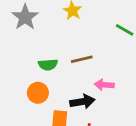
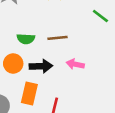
black arrow: (82, 102) -> (41, 66), moved

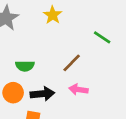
brown line: (58, 38) -> (72, 63), moved, turned -36

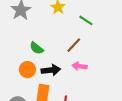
green line: (102, 37) -> (86, 20), moved
green semicircle: (25, 66) -> (37, 48), turned 40

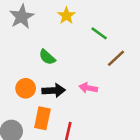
brown line: (74, 45) -> (116, 58), moved
green semicircle: (37, 48) -> (47, 57), moved

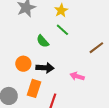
green line: (99, 33) -> (62, 30), moved
pink arrow: (88, 88) -> (77, 76), moved

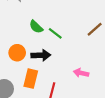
green line: (62, 30) -> (55, 33), moved
pink arrow: (77, 76) -> (81, 73), moved

